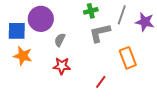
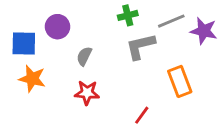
gray line: (122, 15) -> (171, 21), turned 48
purple circle: (41, 19) -> (58, 27), size x0.7

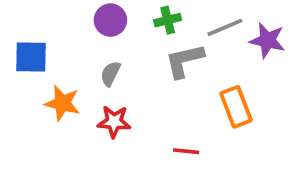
purple circle: (58, 27) -> (110, 20), moved
orange star: (32, 79) -> (62, 103), moved
red line: (142, 115) -> (186, 151), turned 60

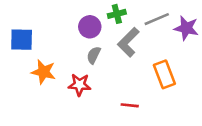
purple circle: (110, 20) -> (90, 27), moved
gray L-shape: (184, 61) -> (128, 42), turned -32
gray semicircle: (110, 74) -> (94, 55), moved

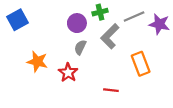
blue square: (22, 40) -> (18, 20), moved, turned -30
red star: (79, 85) -> (68, 73), turned 30

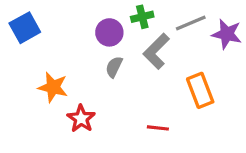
red star: (68, 73) -> (81, 119), moved

